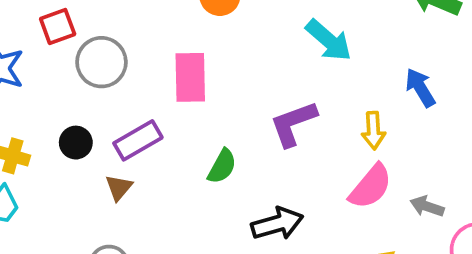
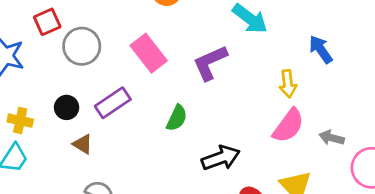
pink rectangle: (190, 77) -> (149, 53), turned -33
purple L-shape: (293, 124) -> (210, 63), moved
brown triangle: (119, 188) -> (83, 144), moved, turned -35

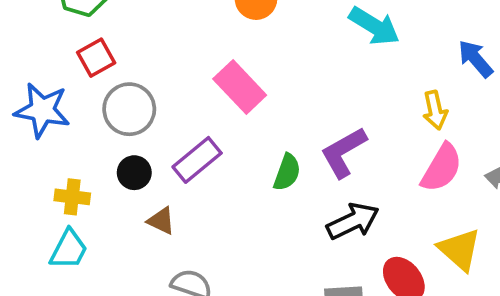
gray circle: (82, 46) -> (129, 109), moved
purple L-shape: (210, 63) -> (344, 152), moved

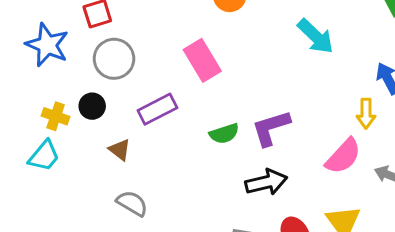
yellow arrow: (435, 110) -> (366, 114), moved
green semicircle: (287, 172) -> (224, 134), turned 40
black circle: (134, 173) -> (92, 106), moved

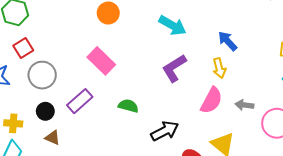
black circle: (92, 106) -> (45, 111), moved
purple L-shape: (271, 128) -> (174, 68), moved
green semicircle: (224, 134) -> (128, 106), turned -132
brown triangle: (120, 150) -> (53, 138), moved

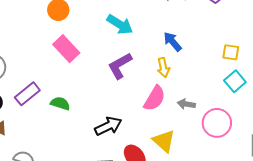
pink rectangle: (101, 61) -> (66, 49), moved
green semicircle: (128, 106) -> (60, 103), moved

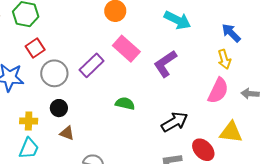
purple L-shape: (120, 66) -> (165, 64), moved
purple rectangle: (27, 94) -> (92, 65), moved
yellow triangle: (164, 141) -> (231, 132), turned -30

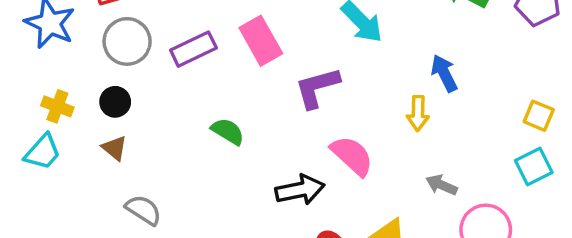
pink semicircle: (218, 91) -> (352, 156), moved, turned -92

